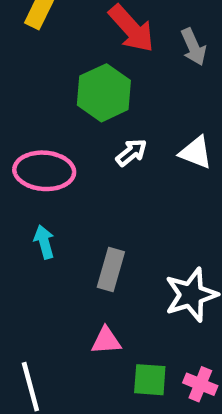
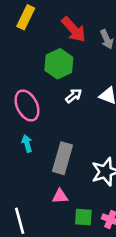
pink ellipse: (44, 171) -> (27, 105), turned 60
gray rectangle: (111, 270) -> (63, 158), size x1.4

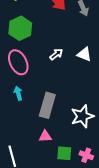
green hexagon: (59, 64) -> (20, 28), moved

